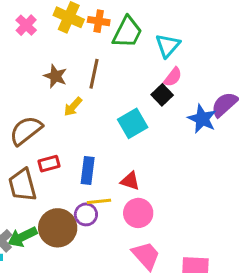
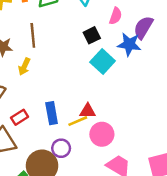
pink semicircle: (173, 77) -> (116, 16), moved
black square: (162, 95) -> (92, 35), turned 35
cyan square: (133, 123) -> (103, 61), moved
yellow line: (99, 201) -> (78, 121), moved

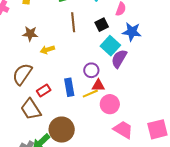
purple semicircle: (143, 27) -> (119, 59), moved
brown line: (33, 35) -> (73, 22), moved
yellow arrow: (24, 67) -> (47, 50), turned 48
purple circle: (61, 148) -> (91, 70), moved

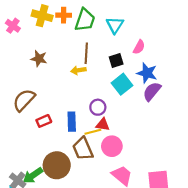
yellow arrow: (47, 50) -> (78, 70), moved
purple semicircle: (119, 59) -> (152, 91), moved
brown trapezoid: (31, 109) -> (83, 149), moved

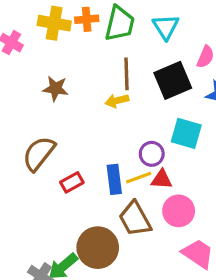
black square: (116, 60) -> (173, 80), size x1.6
cyan square: (122, 84) -> (186, 133), moved, turned -30
yellow line: (93, 132) -> (139, 178), moved

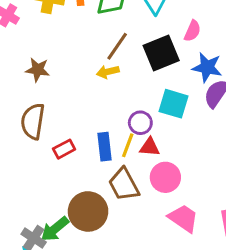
brown line: (126, 74) -> (117, 46), turned 36
brown star: (55, 89) -> (38, 70), moved
brown semicircle: (39, 154) -> (33, 121), turned -30
yellow line: (139, 178) -> (128, 145), turned -50

